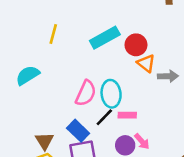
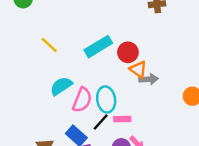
yellow line: (53, 34) -> (49, 45), turned -60
cyan semicircle: (28, 75) -> (61, 86), moved
gray arrow: (168, 76) -> (149, 79), moved

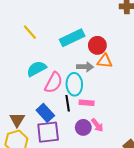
orange triangle: (138, 69) -> (105, 61), turned -35
gray arrow: (149, 79) -> (85, 67), moved
black line: (101, 122) -> (68, 103), turned -56

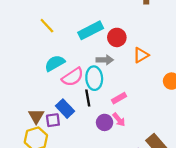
orange triangle: (105, 61) -> (141, 55), moved, turned -35
pink semicircle: (54, 83) -> (73, 77), turned 30
pink rectangle: (87, 103) -> (119, 98), moved, turned -32
purple square: (48, 132) -> (53, 120), moved, size x0.6

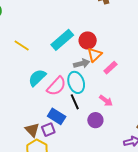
orange triangle: (141, 55) -> (95, 55), moved
pink rectangle: (119, 98) -> (110, 68), moved
pink arrow: (119, 120) -> (106, 101), moved

